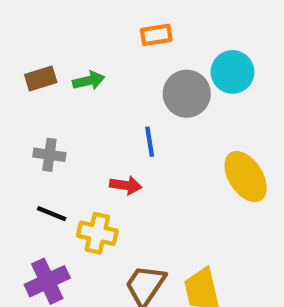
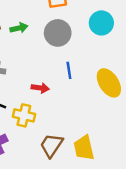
gray circle: (187, 94) -> (58, 33), moved
blue line: (150, 142) -> (69, 70), moved

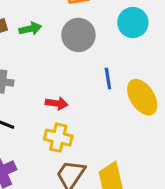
blue line: (69, 70) -> (108, 78), moved
yellow cross: (24, 115) -> (58, 138), moved

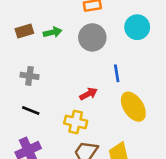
yellow ellipse: (142, 97) -> (133, 107), moved
red arrow: (57, 103) -> (88, 94), moved, turned -36

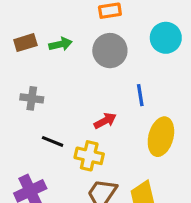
yellow ellipse: (133, 107) -> (161, 137), turned 48
black line: (31, 111) -> (53, 141), moved

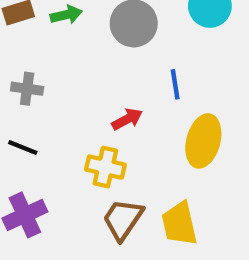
black line: (53, 141) -> (23, 147), moved

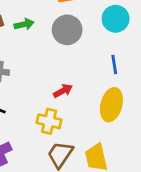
blue line: (175, 84) -> (114, 64), moved

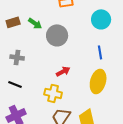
green arrow: (24, 24) -> (35, 23), turned 48
gray circle: (67, 30) -> (57, 35), moved

